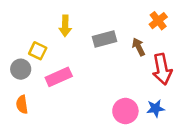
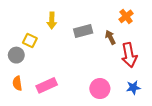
pink rectangle: (59, 77) -> (47, 85), moved
blue star: (156, 108) -> (133, 87), moved

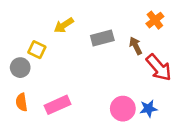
yellow arrow: (52, 21) -> (64, 25), turned 56
red arrow: (129, 55) -> (159, 68), turned -30
blue star: (133, 87) -> (148, 109), moved

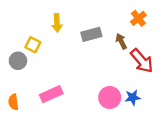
yellow arrow: (64, 25) -> (57, 23), turned -60
orange semicircle: (21, 102) -> (13, 102), moved

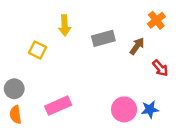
brown arrow: (121, 41) -> (137, 46), turned 63
gray circle: (18, 61) -> (14, 89), moved
red arrow: (142, 61) -> (160, 68), size x0.6

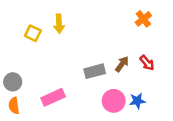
gray rectangle: (103, 38) -> (95, 71), moved
brown arrow: (137, 46) -> (122, 64), moved
yellow square: (37, 50) -> (33, 33), moved

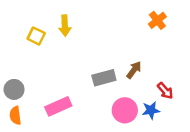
red arrow: (147, 63) -> (165, 91), moved

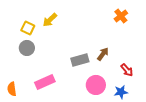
yellow arrow: (65, 26) -> (50, 20), turned 49
gray circle: (14, 89) -> (27, 48), moved
blue star: (151, 110) -> (121, 92), moved

